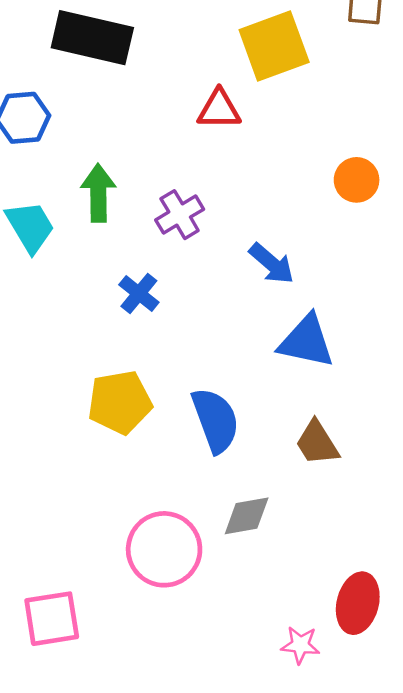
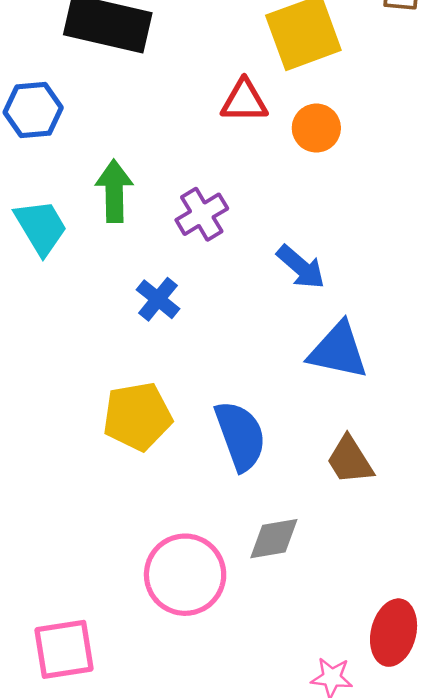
orange circle: (357, 180) -> (316, 128), moved

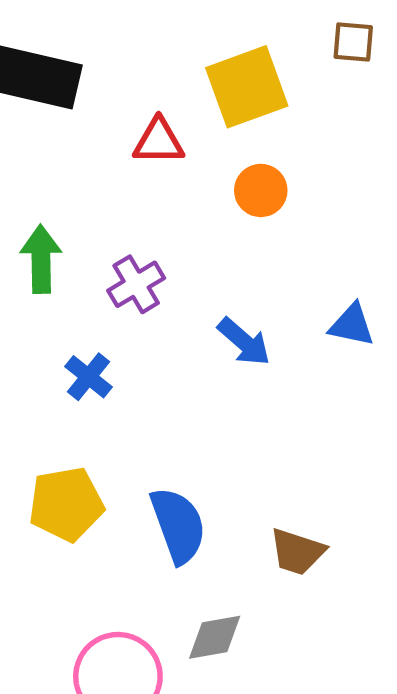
red triangle: (244, 101) -> (159, 141), moved
blue triangle: (338, 351) -> (352, 325), moved, size x0.7
brown trapezoid: (350, 460) -> (297, 552), turned -40

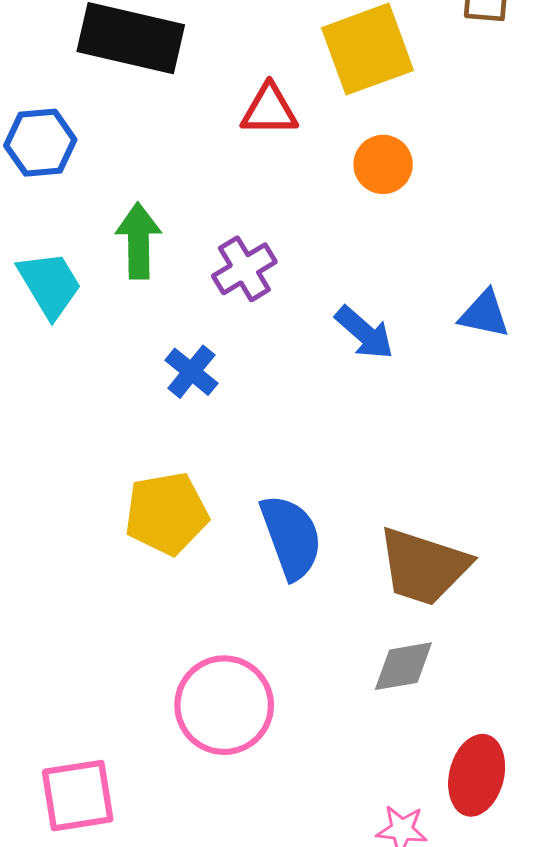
brown trapezoid: (297, 552) -> (424, 566), size x1.5
gray diamond: (215, 637) -> (403, 666), moved

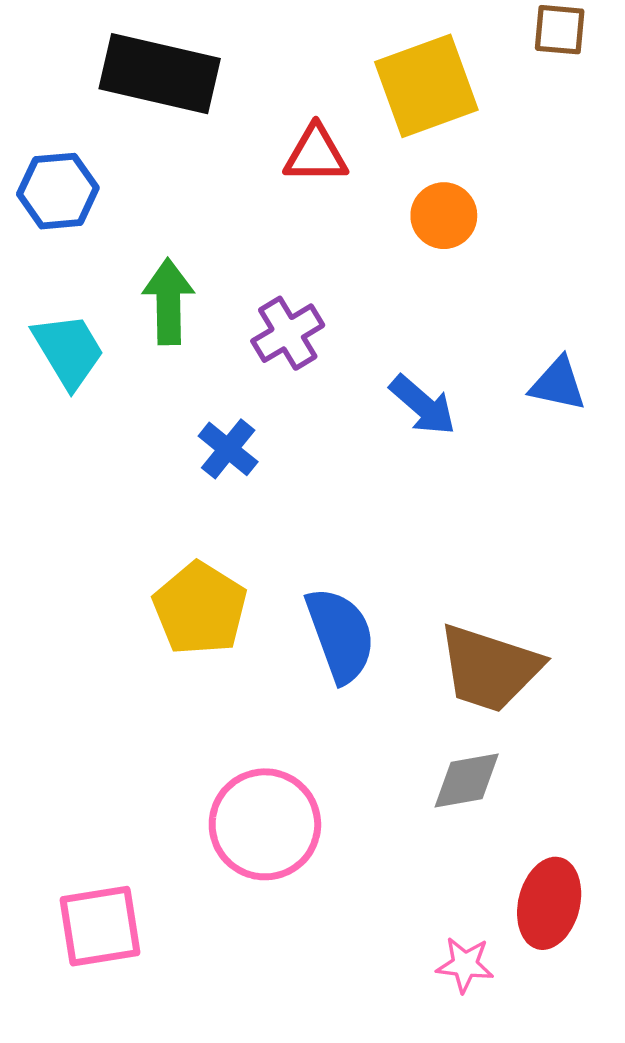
yellow pentagon: (166, 513) -> (200, 609), turned -30

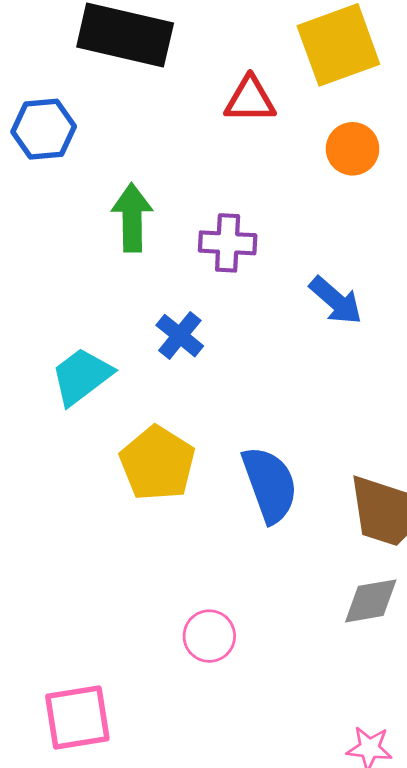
purple cross: (288, 333) -> (228, 243), turned 34
cyan trapezoid: (68, 351) -> (82, 376), moved, turned -96
pink circle: (265, 824) -> (209, 636), size x0.6

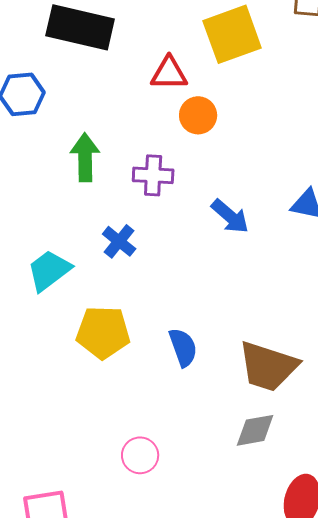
orange circle: (353, 149) -> (198, 115), moved
yellow pentagon: (157, 463) -> (103, 332), turned -30
blue semicircle: (270, 484) -> (183, 347), size x0.7

